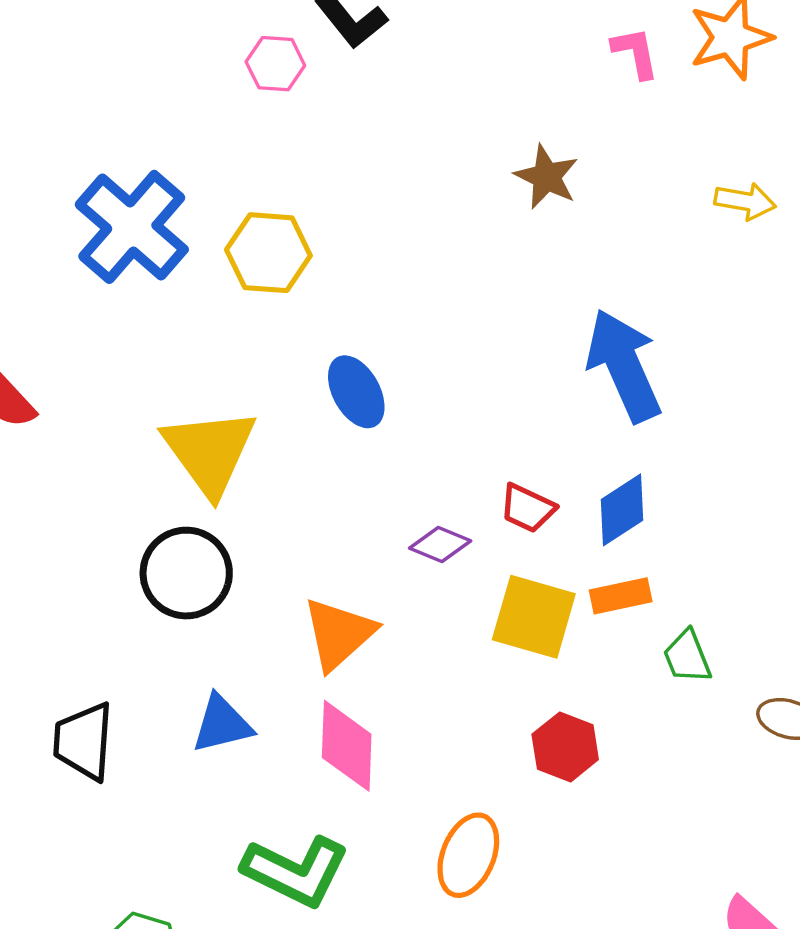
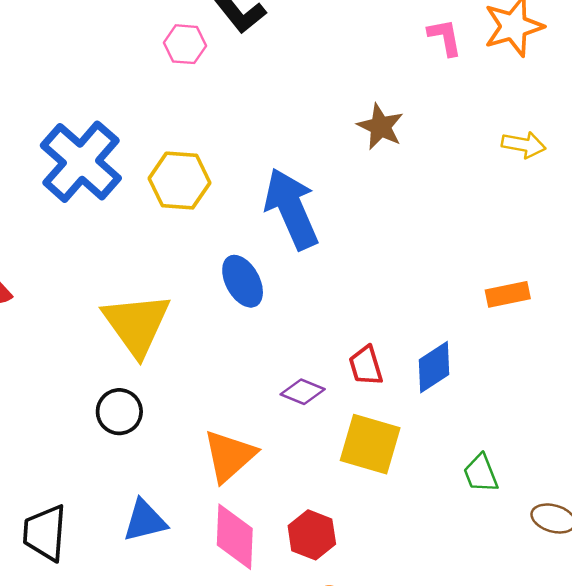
blue arrow: (624, 365) -> (291, 209), moved
red trapezoid: (527, 508) -> (366, 366), turned 48
black circle: (186, 573) -> (119, 412), size x0.7
orange rectangle: (621, 596) -> (508, 294), moved
red hexagon: (565, 747) -> (312, 535), moved

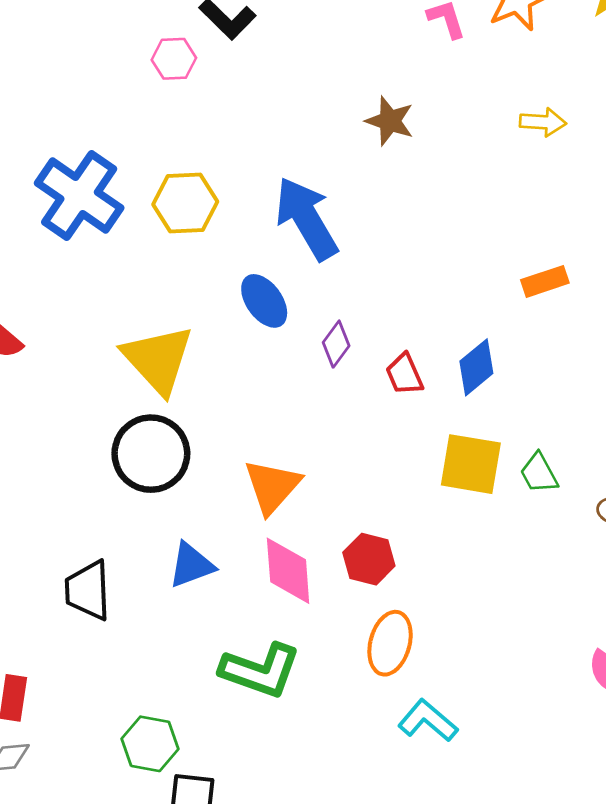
purple diamond: (303, 392) -> (336, 344), moved, turned -69
black circle: (119, 412) -> (151, 454), size x1.6
yellow square: (370, 444) -> (471, 464), moved

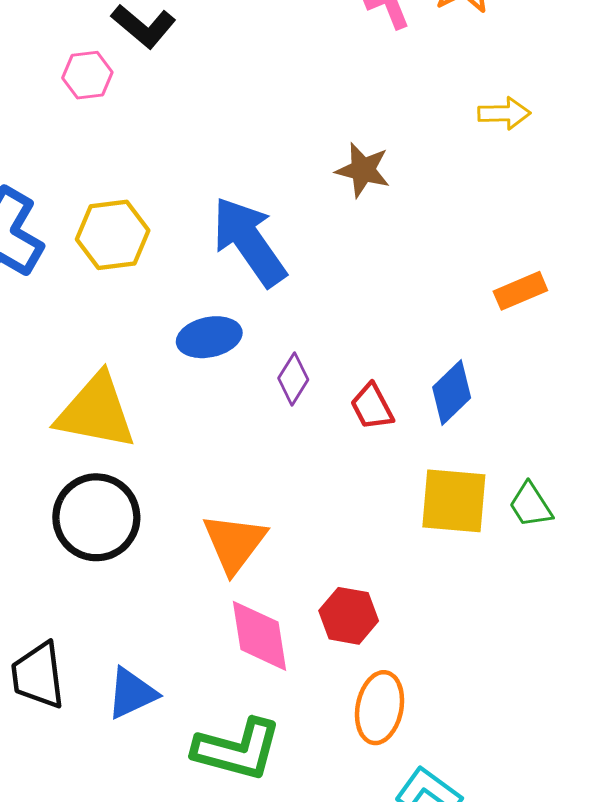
brown star: (390, 121) -> (363, 170), moved
blue ellipse: (264, 301) -> (209, 337), turned -62
yellow triangle: (158, 359) -> (96, 412), turned -32
blue triangle: (191, 565) -> (132, 693), moved

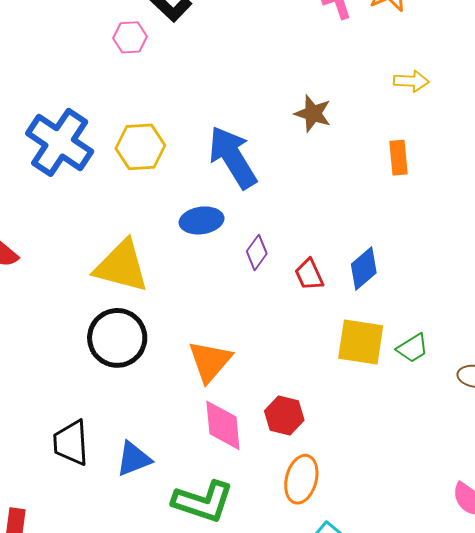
orange rectangle: (520, 291) -> (398, 158), moved, turned -76
green trapezoid: (531, 505) -> (412, 348), turned -92

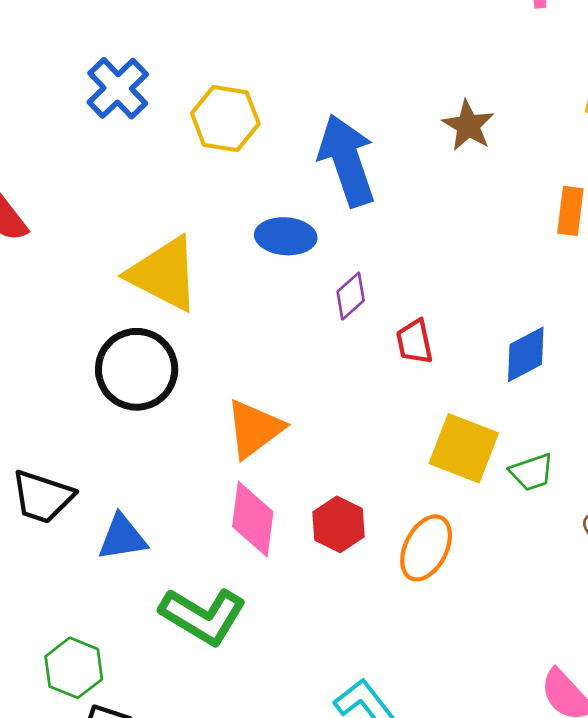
blue cross: (60, 142) -> (118, 88), size x0.7
blue diamond: (364, 268) -> (526, 354), moved
black trapezoid: (71, 443) -> (42, 497), turned -81
orange ellipse: (301, 479) -> (426, 548), moved

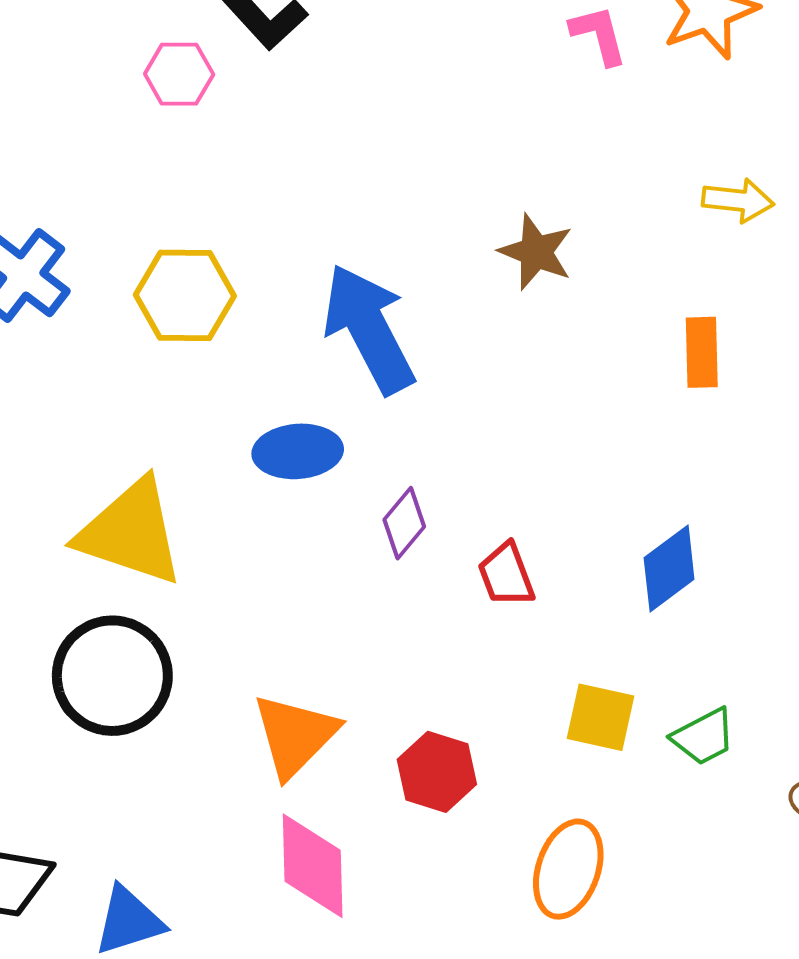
yellow square: (464, 448) -> (601, 717), size x0.7
red hexagon: (338, 524) -> (437, 772), moved

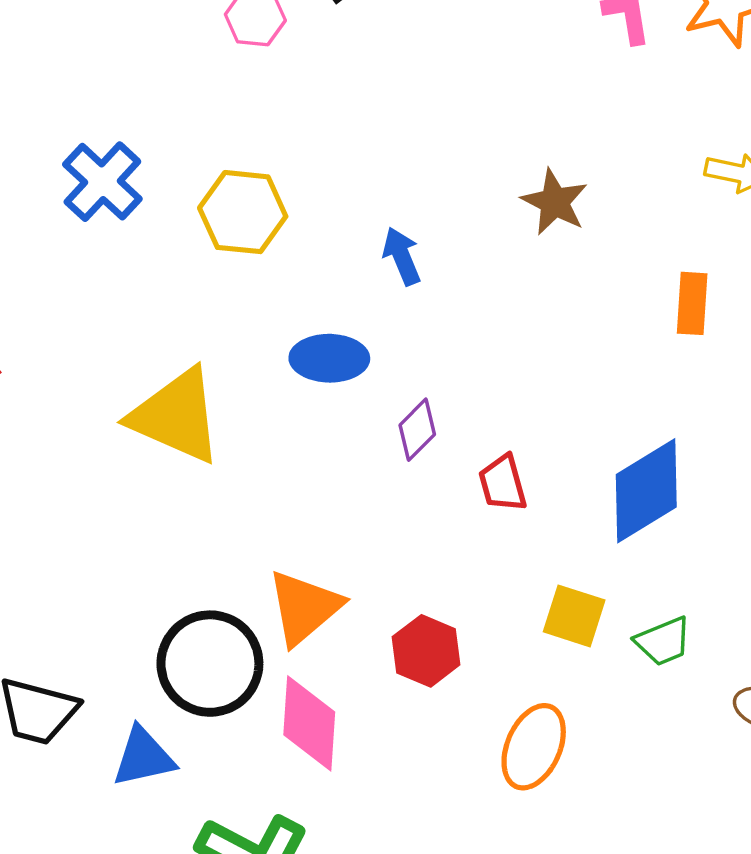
blue arrow: (369, 329) -> (402, 256), size x0.5
blue diamond: (669, 569) -> (646, 491), size x1.4
black circle: (112, 676) -> (210, 664), moved

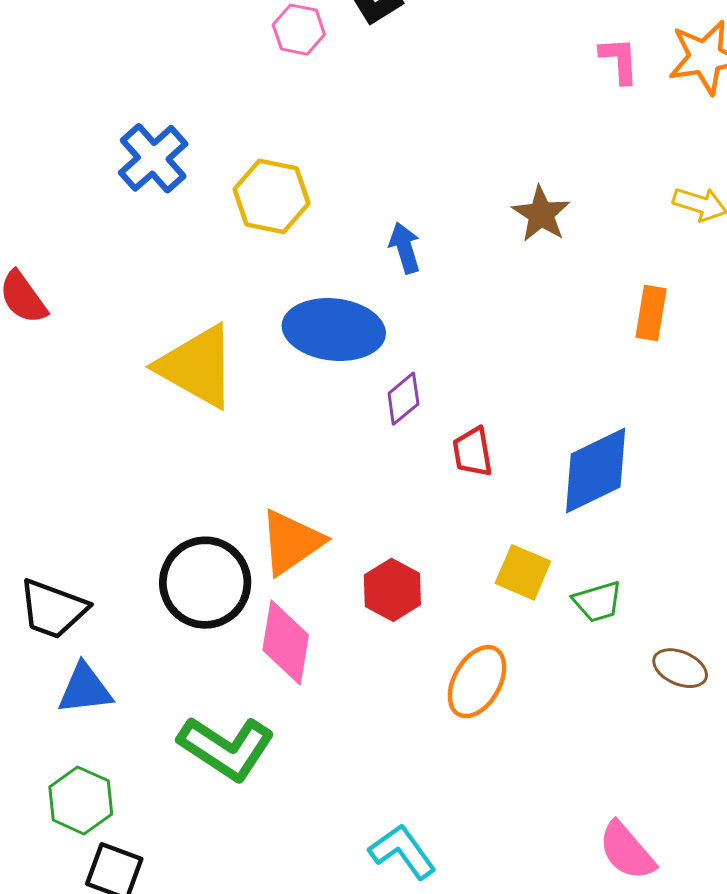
blue ellipse: (329, 358) -> (334, 330), size x1.5
blue triangle: (143, 757) -> (85, 689), moved

